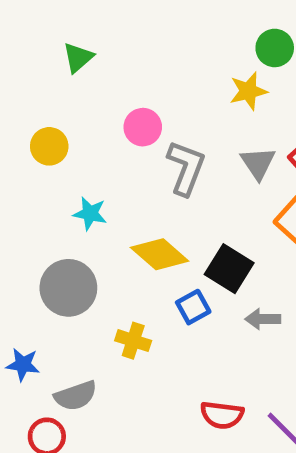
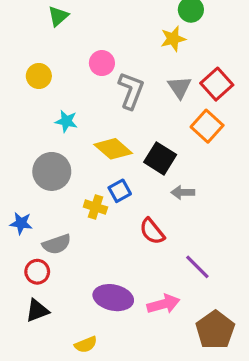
blue square: (193, 307) -> (120, 191), moved
red semicircle: (222, 415) -> (152, 231), moved, turned 44

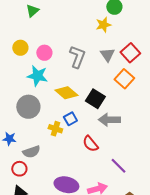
pink circle: (102, 63) -> (44, 53), moved
cyan star: (66, 121) -> (37, 76), size x1.5
gray arrow: (183, 192) -> (109, 120), size x1.5

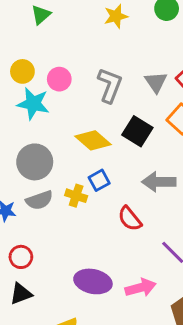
yellow star: (103, 25) -> (116, 16), moved
cyan star: (37, 76) -> (33, 104), moved
black square: (95, 99) -> (137, 131), moved
gray semicircle: (31, 152) -> (39, 200), moved

